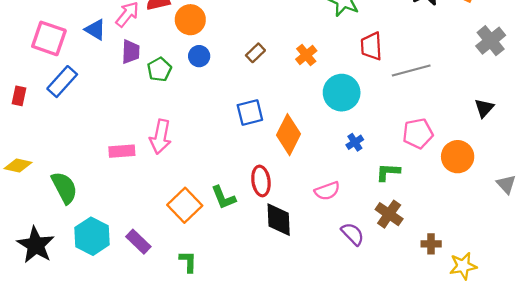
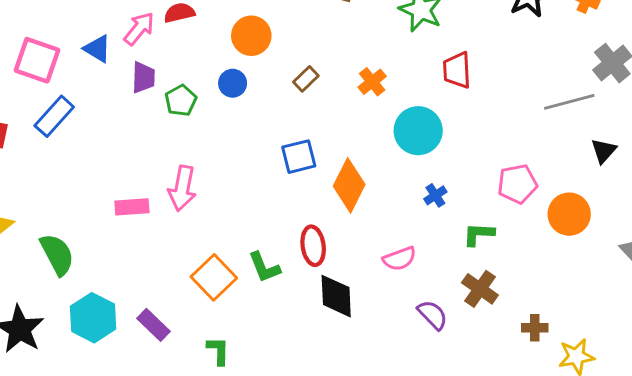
orange circle: (190, 20) -> (251, 36), moved
gray line: (411, 71) -> (569, 102), moved

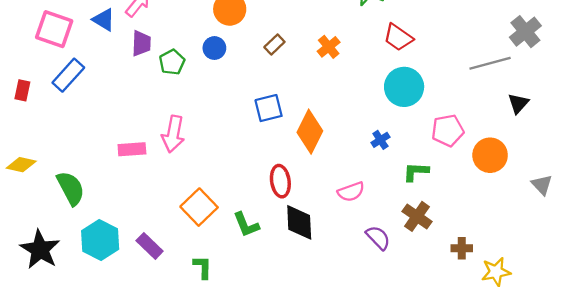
red trapezoid: (457, 70) -> (398, 37), turned -52
cyan circle: (418, 131) -> (404, 87), moved
green L-shape: (264, 267) -> (246, 225), moved

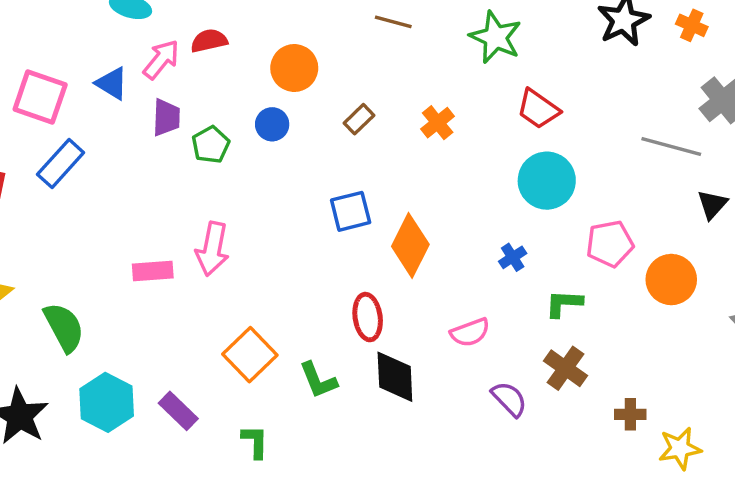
gray line: (490, 63) -> (671, 146), turned 30

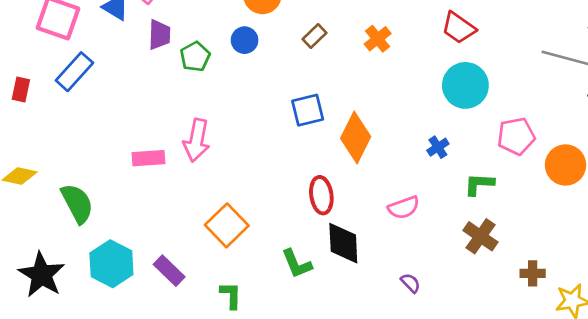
green L-shape: (318, 380) -> (297, 264), moved
purple semicircle: (509, 399) -> (411, 283), moved, size x0.7

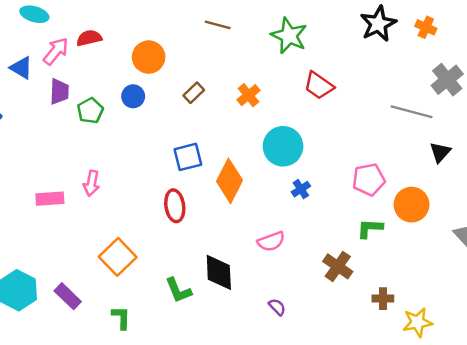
cyan circle: (465, 85) -> (283, 146), moved
pink arrow: (197, 140) -> (91, 183), size x0.7
green L-shape: (479, 184) -> (370, 228), moved
red ellipse: (321, 195) -> (175, 206), moved

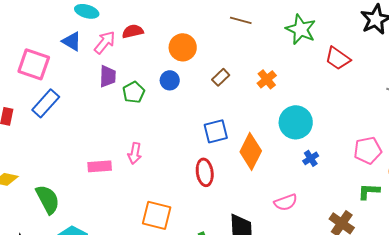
blue triangle: (21, 68) -> (72, 41), moved
red trapezoid: (319, 86) -> (338, 58), moved
orange square: (118, 257) -> (157, 215), turned -32

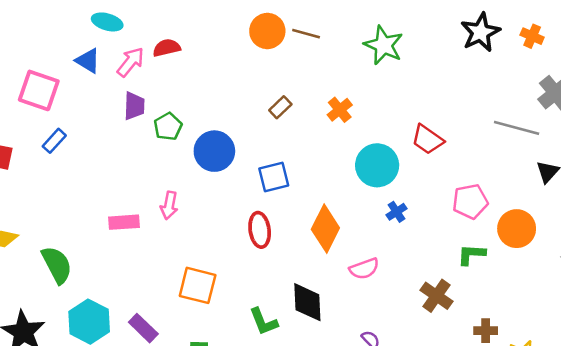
orange circle: (183, 47) -> (267, 31), moved
red trapezoid: (338, 58) -> (427, 139), moved
blue circle: (170, 80) -> (214, 151), moved, size x1.6
blue rectangle: (46, 103) -> (54, 141), size x0.7
orange diamond: (251, 151) -> (325, 229), moved

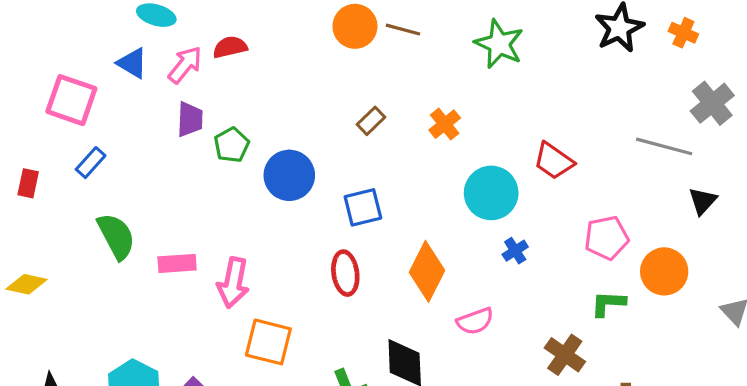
pink arrow: (169, 205) -> (233, 283), moved, size x1.4
green semicircle: (57, 265) -> (116, 236), moved

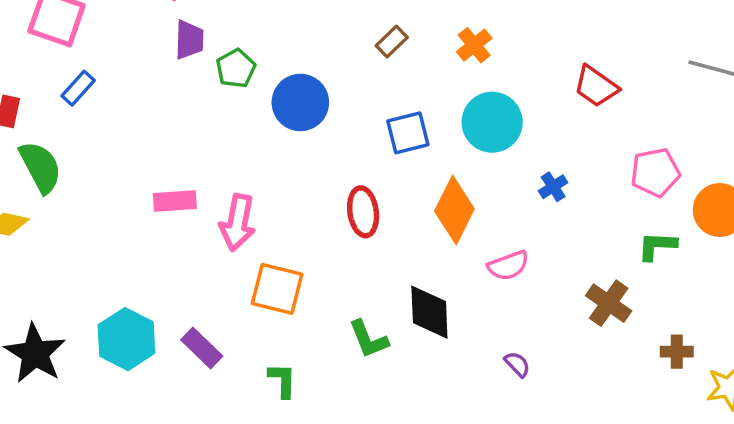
cyan circle: (491, 193) -> (492, 122), moved
blue square: (363, 207) -> (408, 133), moved
green semicircle: (116, 236) -> (40, 167), moved

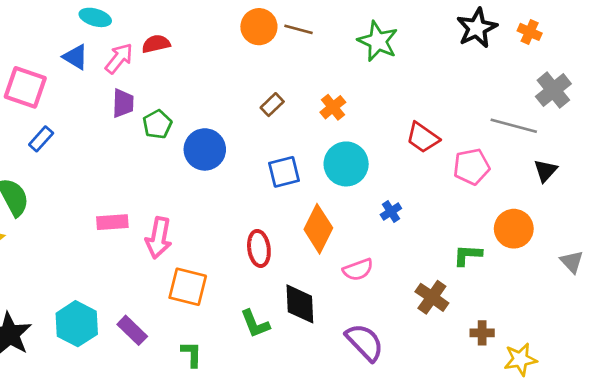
pink pentagon: (655, 172) -> (472, 167), moved
red ellipse: (363, 212) -> (259, 248), moved
purple semicircle: (517, 364) -> (365, 342), size x2.0

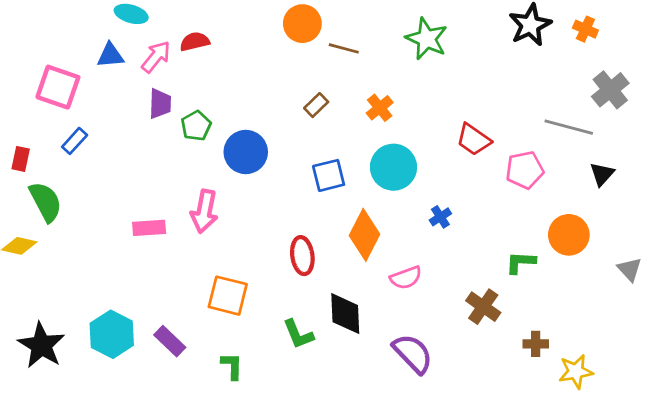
brown line: (299, 29) -> (344, 48), moved
blue triangle: (75, 57) -> (110, 55), turned -36
pink arrow: (159, 238) -> (204, 211), moved

